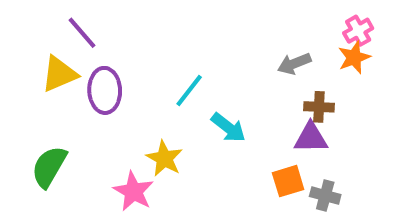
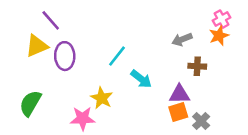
purple triangle: (311, 138) -> (179, 94), moved
pink star: (134, 191) -> (83, 118), turned -30
gray cross: (325, 196) -> (201, 121), turned 30

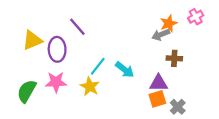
purple line: (51, 20) -> (77, 27), moved
orange star: (219, 36) -> (169, 23), moved
cyan line: (117, 56) -> (98, 66), moved
pink star: (83, 118) -> (56, 82), moved

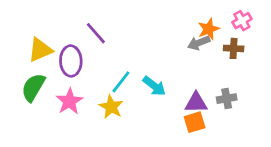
brown cross: (174, 58) -> (234, 48), moved
pink star: (56, 82) -> (69, 101), turned -30
green semicircle: (27, 91) -> (33, 87), moved
gray cross: (178, 107) -> (227, 99), moved, turned 35

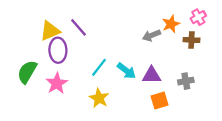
gray arrow: (199, 43) -> (152, 35), moved
yellow triangle: (40, 50) -> (50, 31), moved
purple triangle: (196, 103) -> (152, 75), moved
yellow star: (111, 107) -> (99, 98), moved

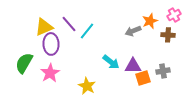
cyan line: (99, 67) -> (87, 31), moved
orange square: (160, 100) -> (143, 78), moved

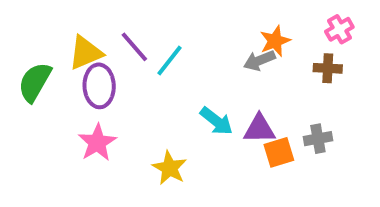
orange star: (150, 21) -> (275, 41), moved
green semicircle: (24, 63) -> (35, 82), moved

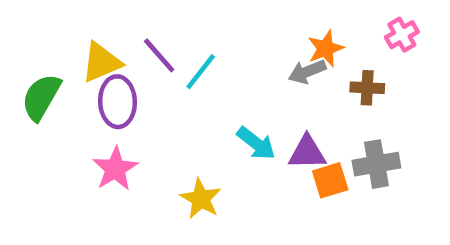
brown cross: (328, 68) -> (367, 88), moved
gray cross: (318, 139) -> (376, 164), size x1.4

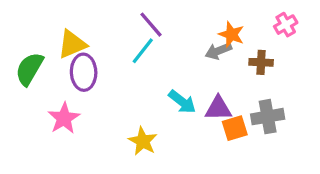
orange star: (326, 49) -> (231, 34), turned -30
purple line: (159, 55) -> (151, 25), moved
pink star: (115, 169) -> (64, 118), moved

